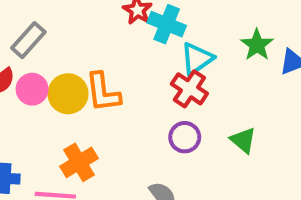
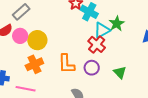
green star: (257, 45) -> (117, 24), moved
orange L-shape: (103, 92) -> (66, 64), moved
orange cross: (79, 162) -> (34, 64), moved

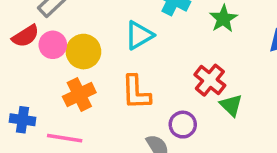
cyan triangle: (102, 30) -> (139, 35), moved
red cross: (97, 44) -> (210, 80), moved
purple circle: (92, 68) -> (183, 125), moved

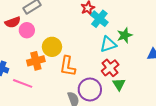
cyan triangle: (139, 35) -> (108, 44), moved
yellow circle: (83, 52) -> (52, 47), moved
purple circle: (183, 125) -> (90, 89), size x1.5

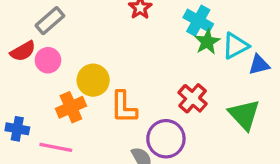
cyan cross: (99, 19) -> (198, 21), moved
cyan triangle: (108, 44) -> (235, 46), moved
green triangle: (119, 84) -> (244, 115), moved, size x1.5

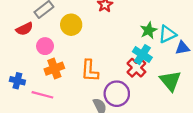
cyan cross: (198, 21) -> (142, 55), moved
pink circle: (48, 60) -> (45, 46), moved
yellow circle: (93, 80) -> (71, 25), moved

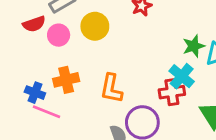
pink circle: (45, 46) -> (59, 35), moved
red cross: (136, 68) -> (172, 92), turned 30
blue cross: (17, 81) -> (35, 93), moved

